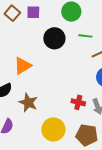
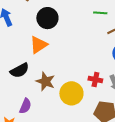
black circle: (54, 38) -> (47, 18), moved
yellow circle: (53, 129) -> (71, 93), moved

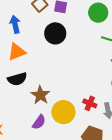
orange triangle: (39, 45) -> (17, 52), moved
purple semicircle: (25, 106) -> (39, 122), moved

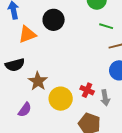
orange triangle: (17, 52) -> (27, 34), moved
purple semicircle: (39, 122) -> (25, 110), moved

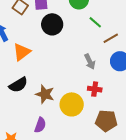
black circle: (54, 20) -> (52, 24), moved
green line: (106, 26) -> (95, 22), turned 40
gray arrow: (105, 98) -> (90, 62), moved

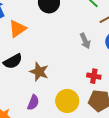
red cross: (95, 89) -> (94, 76), moved
yellow circle: (72, 104) -> (67, 101), moved

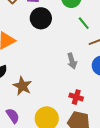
purple semicircle: (33, 102) -> (13, 116), turned -63

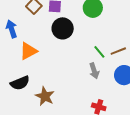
green line: (84, 23) -> (99, 52), moved

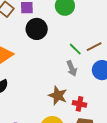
brown star: (45, 96) -> (58, 96), moved

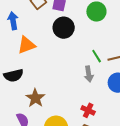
brown star: (58, 96) -> (35, 98), moved

